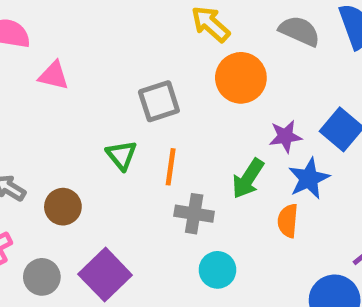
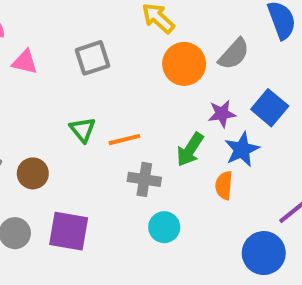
gray semicircle: (299, 31) -> (234, 54), moved, turned 108
gray square: (159, 101) -> (93, 58), moved
orange line: (171, 167) -> (124, 140), turned 68
purple square: (105, 275) -> (69, 231), turned -36

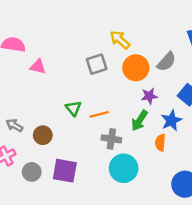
gray square: (93, 58) -> (97, 64), moved
purple star: (222, 114) -> (149, 96), moved
cyan circle: (164, 227) -> (124, 168), size x1.5

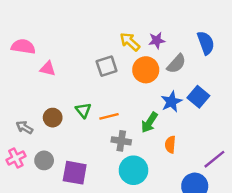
purple star: (149, 96) -> (157, 40), moved
blue star: (171, 120) -> (171, 102), moved
brown circle: (43, 135) -> (53, 118), moved
gray circle: (32, 172) -> (44, 160), moved

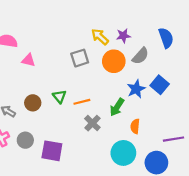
gray cross: (121, 141) -> (92, 123), turned 35
purple line: (214, 159) -> (173, 139), turned 30
cyan circle: (133, 170) -> (123, 153), moved

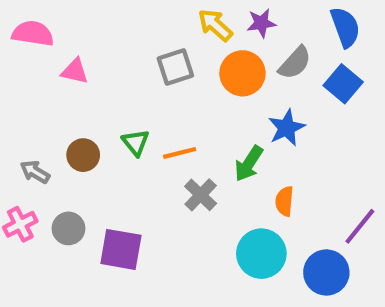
blue square: (160, 85) -> (343, 84), moved
purple line: (173, 139) -> (360, 226), turned -42

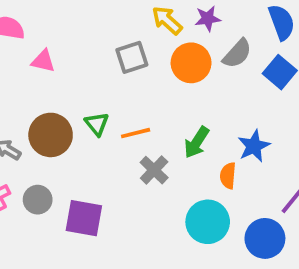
blue star: (287, 128) -> (254, 146), moved
brown circle: (83, 155) -> (51, 135), size x1.5

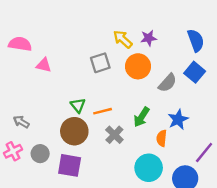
gray semicircle: (237, 54) -> (167, 83), moved
brown circle: (51, 135) -> (74, 131), moved

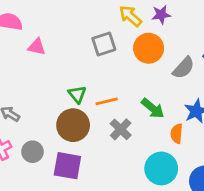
green arrow: (142, 117) -> (153, 108), turned -84

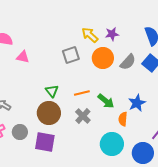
gray semicircle: (184, 68) -> (128, 62), moved
orange line: (107, 101) -> (82, 93), moved

